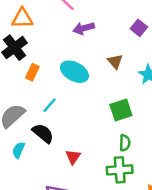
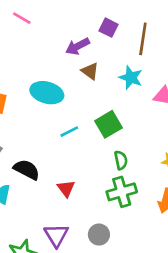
purple arrow: (84, 28) -> (77, 46), moved
cyan line: (49, 105) -> (69, 132), moved, turned 35

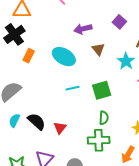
purple arrow: (77, 46) -> (83, 29), moved
black semicircle: (27, 170) -> (37, 121), moved

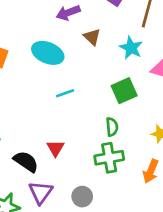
green square: (102, 90) -> (124, 91), moved
black semicircle: (37, 121) -> (26, 161), moved

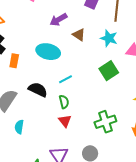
green semicircle: (112, 127) -> (64, 102), moved
black semicircle: (26, 161) -> (38, 90), moved

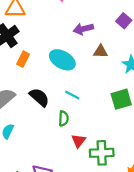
brown triangle: (79, 35) -> (101, 51), turned -48
cyan line: (66, 79) -> (72, 95), turned 40
red triangle: (65, 121) -> (79, 141), moved

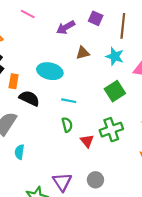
purple arrow: (83, 29) -> (66, 27), moved
black semicircle: (39, 97) -> (29, 98), moved
green cross: (102, 153) -> (111, 130), moved

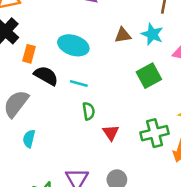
brown triangle: (83, 53) -> (123, 35), moved
cyan line: (69, 101) -> (79, 84), moved
green cross: (111, 130) -> (155, 133), moved

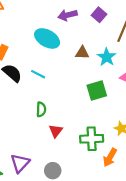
cyan ellipse: (73, 45) -> (47, 38), moved
cyan line: (79, 84) -> (38, 74), moved

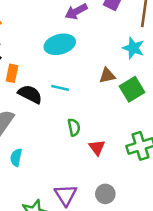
cyan ellipse: (47, 38) -> (60, 44), turned -30
brown triangle: (82, 53) -> (107, 76), moved

